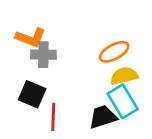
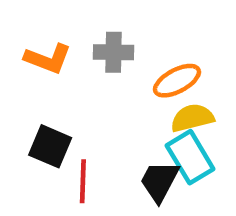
gray cross: (43, 55) -> (114, 52), moved
black trapezoid: (103, 117) -> (159, 181), turned -44

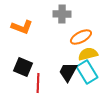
gray cross: (114, 52) -> (62, 14), moved
black trapezoid: (159, 181) -> (68, 72), moved

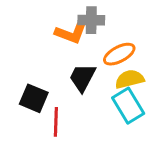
orange L-shape: (22, 27) -> (71, 33), moved
black trapezoid: (68, 72) -> (82, 78), moved

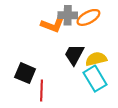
orange ellipse: (119, 54) -> (88, 17), moved
black trapezoid: (82, 78) -> (74, 55), moved

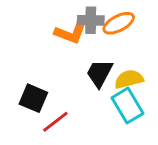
red line: (41, 91) -> (55, 122), turned 50

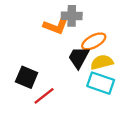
orange ellipse: (119, 23) -> (94, 41), moved
cyan rectangle: (127, 106) -> (101, 83), turned -40

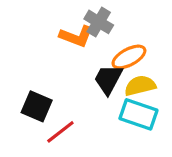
gray cross: (72, 16) -> (99, 22), turned 30

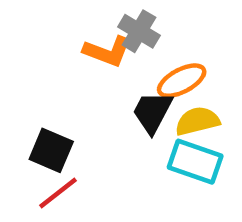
red line: (60, 132) -> (58, 193), moved

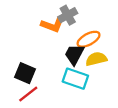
gray cross: (139, 31) -> (68, 15), turned 30
cyan rectangle: (195, 162) -> (75, 79), moved

